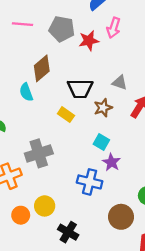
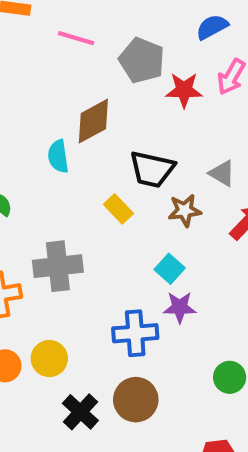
purple star: (111, 162) -> (180, 307), turned 30
blue cross: (90, 182) -> (135, 333), turned -30
brown circle: (121, 217) -> (136, 400), moved

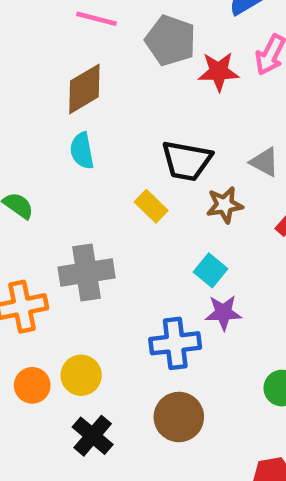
brown diamond: (93, 121) -> (84, 89), moved
black cross: (80, 412) -> (93, 436), moved

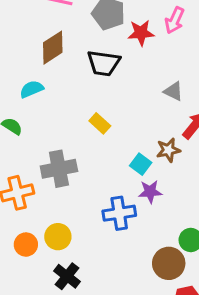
cyan semicircle: (82, 151) -> (32, 89), moved, turned 80
black trapezoid: (187, 161) -> (104, 63), moved
brown star: (225, 205) -> (168, 150), moved
brown circle: (179, 417) -> (169, 263), moved

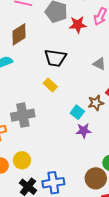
black trapezoid: (104, 63) -> (55, 58), moved
blue cross: (119, 213) -> (53, 183), moved

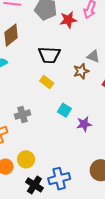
brown star: (96, 103) -> (81, 71), moved
cyan square: (77, 112) -> (64, 110), moved
gray cross: (23, 115) -> (23, 115), size x0.7

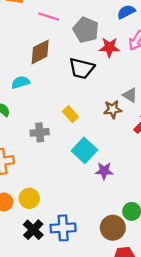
black trapezoid: (49, 55) -> (82, 68), moved
cyan square: (64, 110) -> (84, 150), size x1.5
gray cross: (23, 115) -> (40, 132), moved

